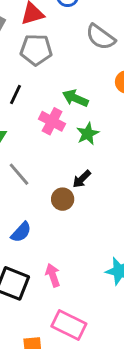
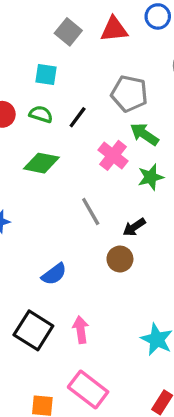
gray pentagon: (36, 50) -> (129, 94), moved
gray line: (19, 174) -> (91, 211), moved
brown circle: (63, 199) -> (120, 259), moved

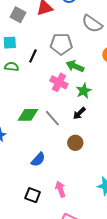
black line: (78, 117) -> (33, 56), moved
green diamond: (41, 163) -> (28, 115), moved
black arrow: (134, 227) -> (79, 113), moved
black square: (33, 330) -> (33, 195), size x0.7

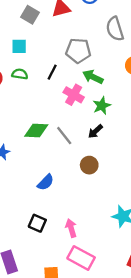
gray semicircle: (92, 24) -> (115, 29), turned 35
black line: (33, 56) -> (52, 72), moved
pink arrow: (60, 189) -> (71, 228), moved

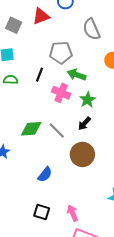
brown circle: (89, 165) -> (82, 154), size x1.5

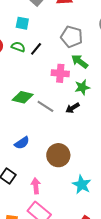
black line: (40, 75) -> (36, 49), moved
pink cross: (61, 93) -> (60, 73), turned -36
gray line: (57, 130) -> (45, 106), turned -30
brown circle: (82, 154) -> (58, 155), moved

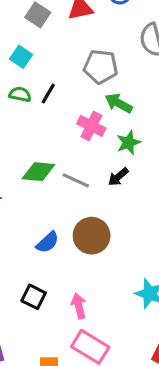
cyan square: (22, 23) -> (21, 57), turned 32
pink cross: (60, 73) -> (91, 126), turned 30
brown circle: (58, 155) -> (92, 236), moved

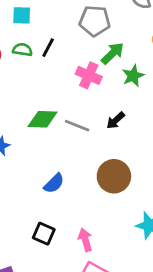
cyan square: (21, 57) -> (22, 15), turned -30
green arrow: (119, 103) -> (113, 53), turned 110
green star: (128, 143) -> (133, 76), moved
brown circle: (92, 236) -> (114, 176), moved

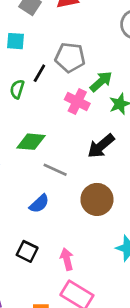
gray pentagon: (95, 21) -> (70, 57), moved
green semicircle: (22, 50) -> (17, 89), moved, turned -84
black arrow: (116, 120) -> (101, 146), size x1.5
gray line: (77, 126) -> (55, 170), moved

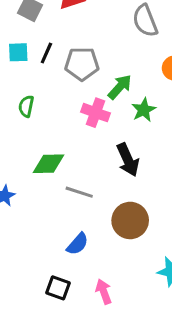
black line: (39, 73) -> (46, 53), moved
black arrow: (101, 146) -> (128, 160), turned -68
blue semicircle: (39, 204) -> (78, 244), moved

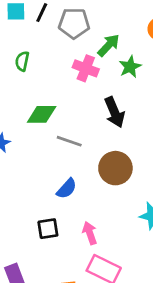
black square: (58, 288) -> (48, 229), turned -30

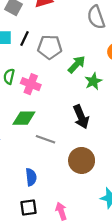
pink cross: (86, 68) -> (31, 84), moved
blue semicircle: (67, 189) -> (31, 177), moved, turned -48

